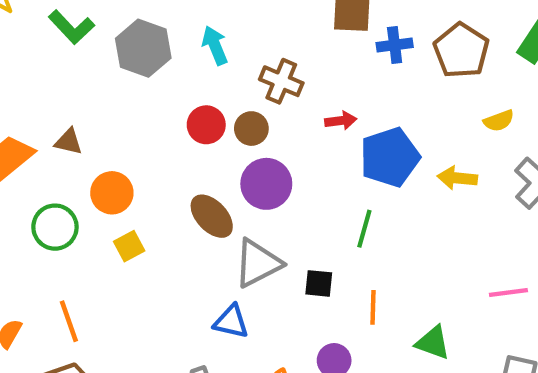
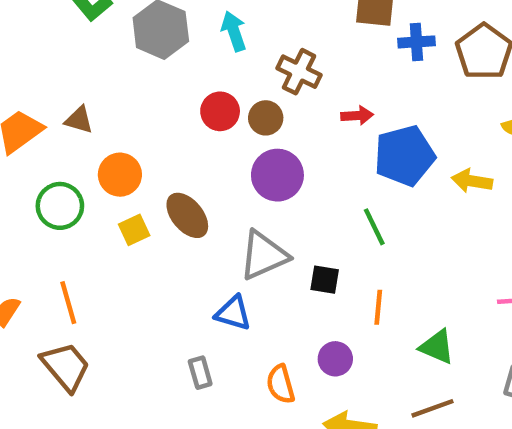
brown ellipse: (212, 216) -> (187, 215), moved
green line: (364, 229) -> (374, 227), turned -45

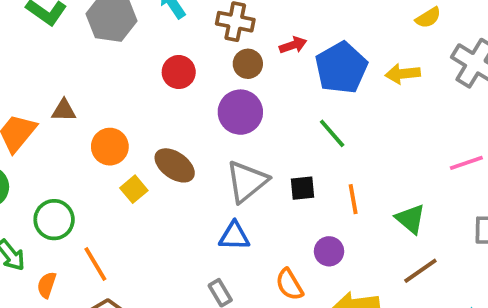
brown circle: (266, 118) -> (248, 64), moved
green circle: (60, 206) -> (54, 220), moved
green triangle: (437, 347) -> (410, 219), turned 32

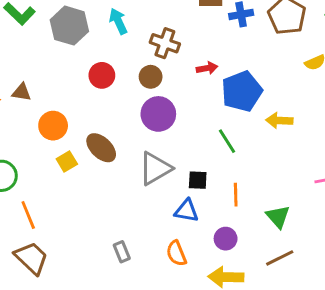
brown circle: (248, 64) -> (151, 77), moved
red circle: (179, 72) -> (102, 75), moved
yellow arrow: (403, 74) -> (279, 121), moved
blue triangle: (234, 236) -> (186, 211), moved
purple circle: (329, 251) -> (226, 239), moved

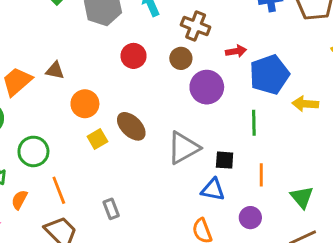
purple circle: (158, 114) -> (207, 87), moved
green line: (227, 141) -> (254, 123), turned 30
gray rectangle: (122, 252) -> (111, 209), moved

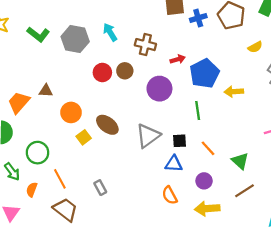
brown circle: (181, 58) -> (125, 71), moved
orange line: (261, 175) -> (208, 148), turned -35

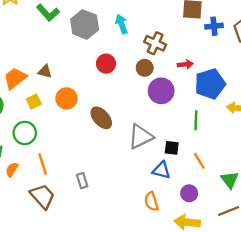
brown circle: (125, 71) -> (145, 68), moved
yellow square: (84, 137) -> (34, 102), moved

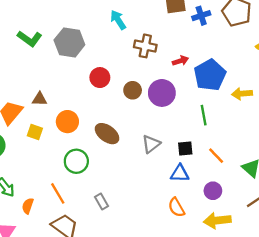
cyan arrow: (121, 24) -> (118, 20), moved
brown circle: (145, 68) -> (133, 90), moved
yellow square: (34, 102) -> (35, 132), turned -32
green circle: (25, 133) -> (76, 161), moved
gray triangle: (141, 137) -> (151, 144), size x0.7

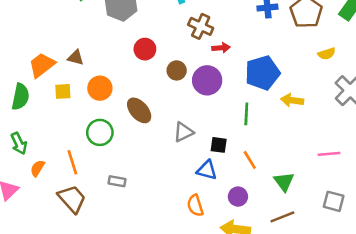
red arrow: (180, 61) -> (221, 48), moved
yellow square: (35, 132) -> (63, 91), turned -35
gray rectangle: (102, 201) -> (117, 181), turned -63

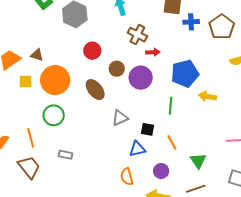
orange circle: (100, 88) -> (55, 80), size x1.5
brown ellipse: (139, 110) -> (95, 90), moved
blue triangle: (207, 170) -> (137, 149), turned -30

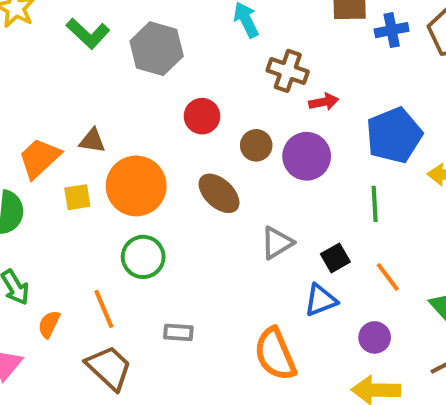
black square: (148, 129) -> (335, 258), turned -32
orange semicircle: (127, 177) -> (275, 354), moved, size x1.5

